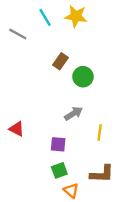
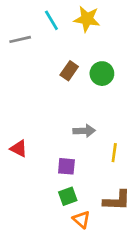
gray line: (18, 34) -> (20, 39), turned -42
green circle: (83, 77) -> (102, 74), moved
gray arrow: (74, 113) -> (84, 131), turned 30

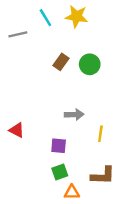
orange triangle: (81, 219) -> (72, 192), turned -42

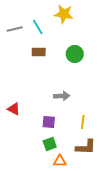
cyan line: (45, 18) -> (38, 27), moved
brown rectangle: (61, 62) -> (39, 52), moved, turned 56
yellow line: (100, 134) -> (83, 122), moved

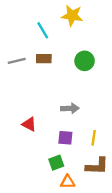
gray line: (15, 29) -> (17, 61), moved
red triangle: (14, 109) -> (29, 124), moved
purple square: (49, 122) -> (65, 138), moved

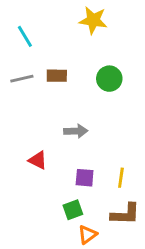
cyan line: (43, 30) -> (25, 36), moved
gray arrow: (70, 108) -> (76, 131), moved
orange triangle: (68, 182) -> (87, 235), turned -35

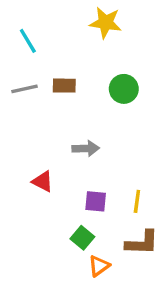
green square: (73, 210) -> (82, 238), turned -30

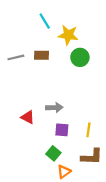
yellow star: (106, 23) -> (68, 35), moved
cyan line: (28, 41) -> (45, 21), moved
gray arrow: (86, 148) -> (54, 108), moved

